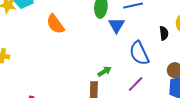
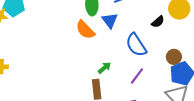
orange semicircle: (55, 24) -> (85, 30), moved
black semicircle: (164, 33) -> (158, 22), turned 64

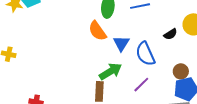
blue triangle: (110, 20) -> (121, 43), moved
green arrow: (104, 68) -> (110, 71), size x1.6

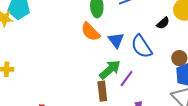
purple line: (141, 85) -> (127, 79), moved

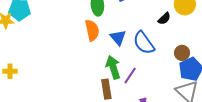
orange semicircle: (90, 32) -> (92, 30), turned -145
green arrow: (110, 70) -> (113, 67), turned -65

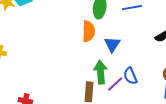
blue semicircle: (144, 43) -> (130, 76), moved, size x0.7

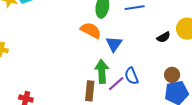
orange semicircle: (89, 31) -> (91, 30), turned -65

